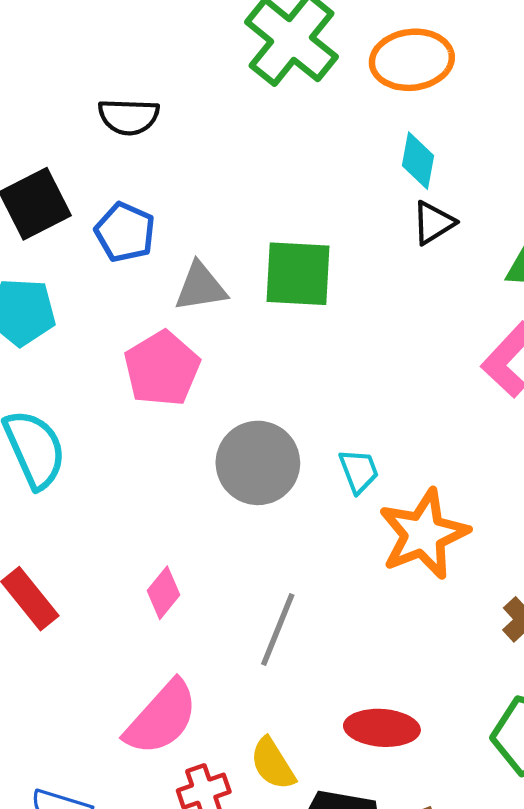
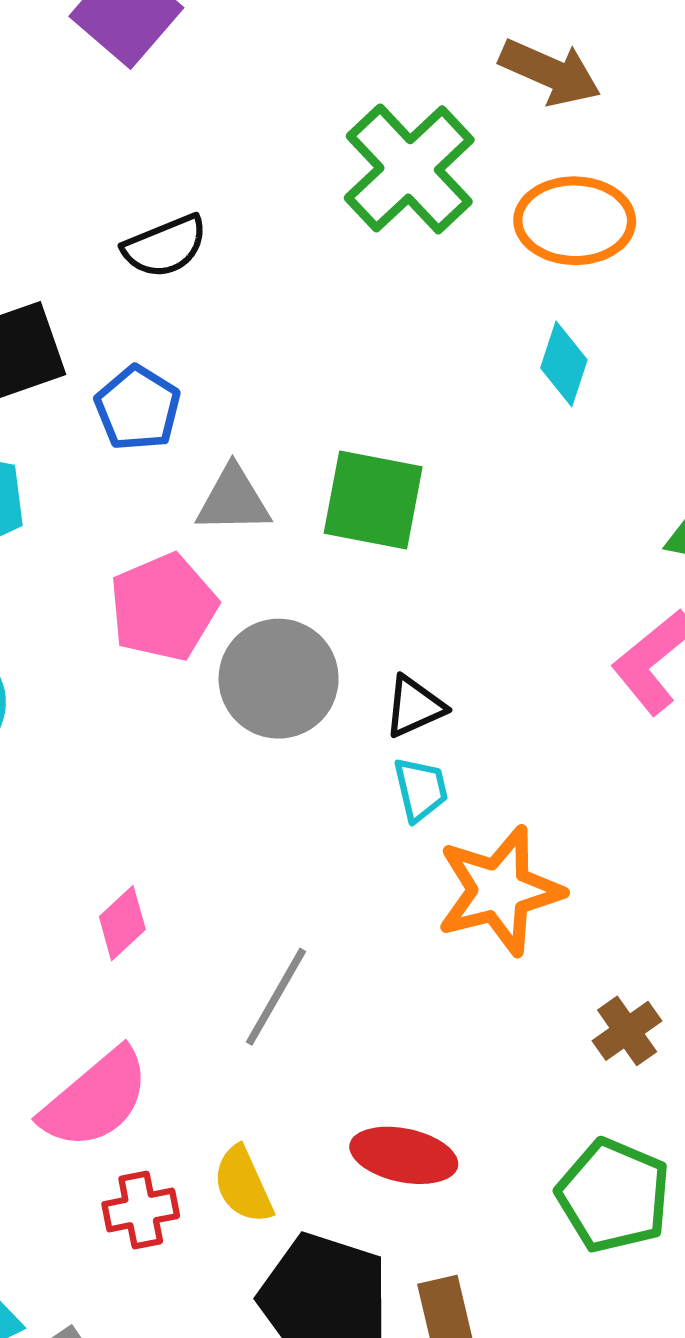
black semicircle: (129, 117) -> (165, 246), turned -32
black triangle: (433, 223) -> (414, 707), moved
gray circle: (258, 463) -> (279, 679), moved

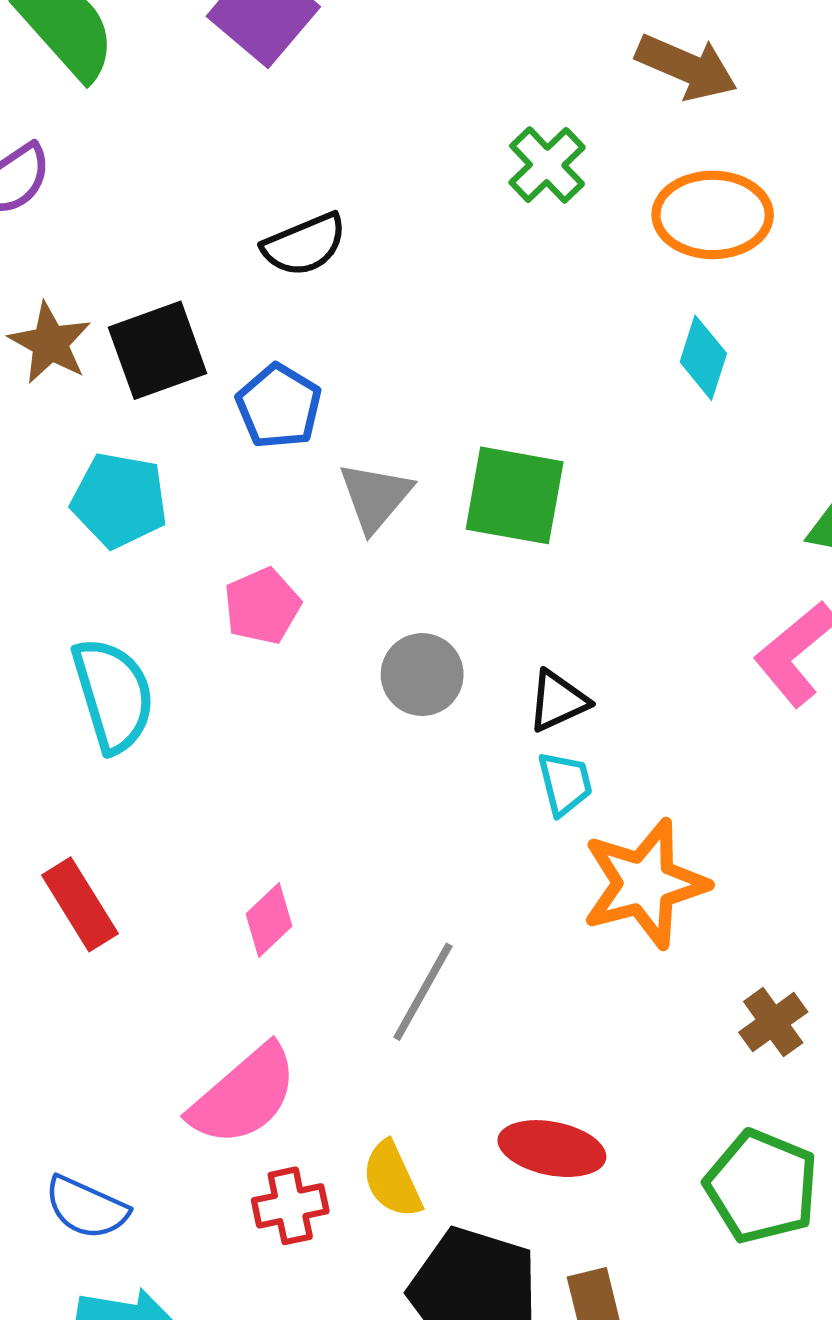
green cross: (409, 169) -> (547, 165), size x0.6
gray triangle: (233, 500) -> (375, 497), turned -48
pink pentagon: (163, 607) -> (262, 606), moved, size x0.7
gray circle: (279, 679) -> (422, 675), size x0.7

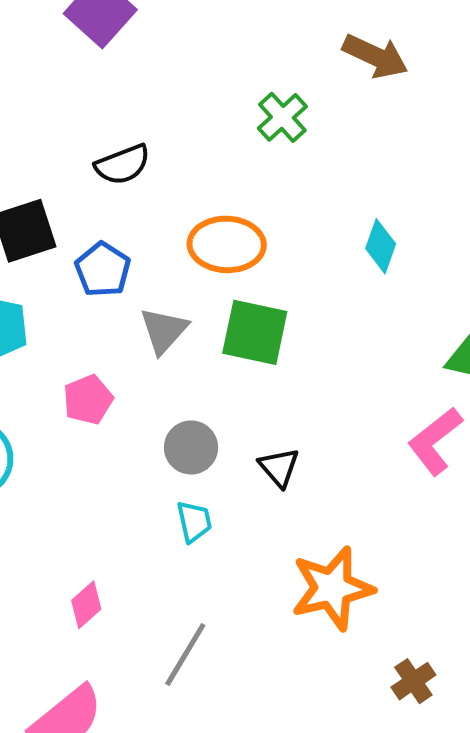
orange ellipse: (713, 215) -> (227, 244), moved
black triangle: (558, 701) -> (279, 467), turned -48
cyan trapezoid: (565, 783) -> (194, 521), moved

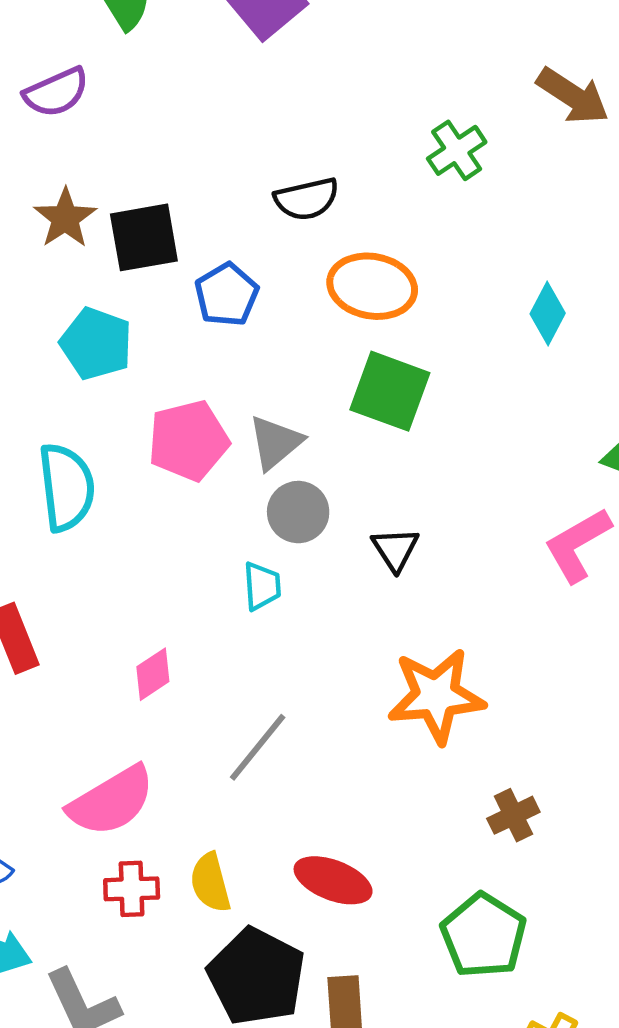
black semicircle: (123, 165) -> (307, 199), moved
gray triangle: (164, 331) -> (275, 442), moved
pink pentagon: (88, 400) -> (188, 441), size x1.4
cyan trapezoid: (194, 521) -> (262, 586), moved

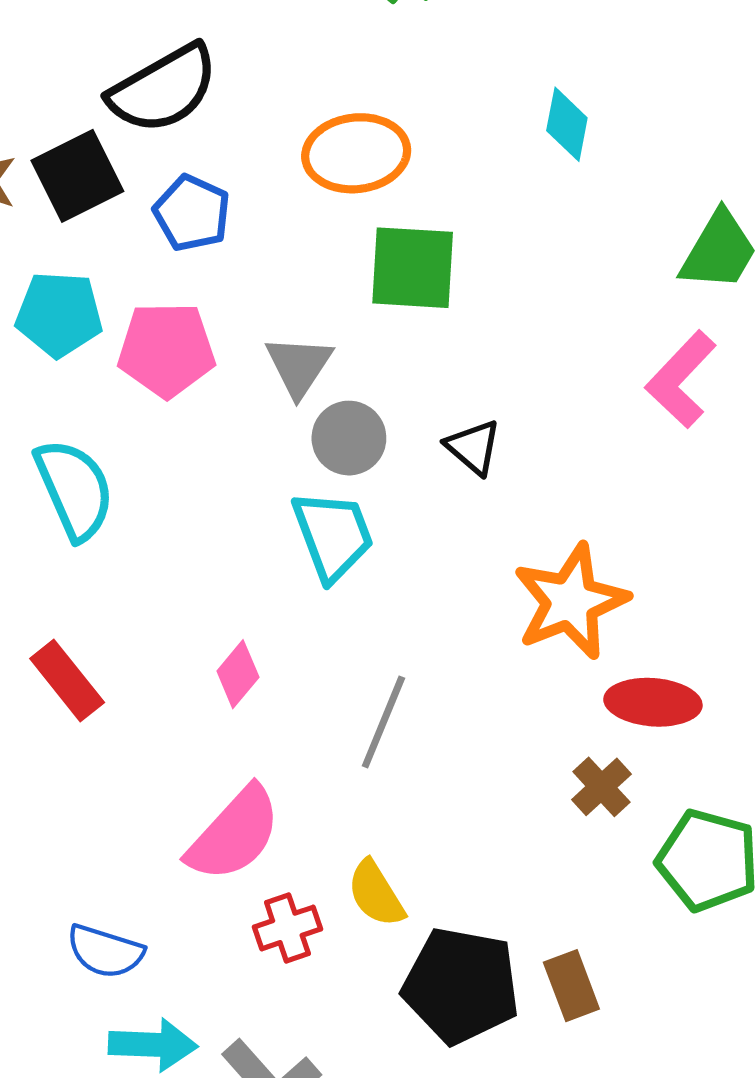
black semicircle: (307, 199) -> (163, 89), moved, size x1.5
pink pentagon: (188, 441) -> (166, 350), moved, turned 30
cyan trapezoid: (262, 586) -> (333, 535), size x1.6
brown cross: (513, 815) -> (601, 787), moved
red ellipse: (333, 880) -> (653, 702), moved

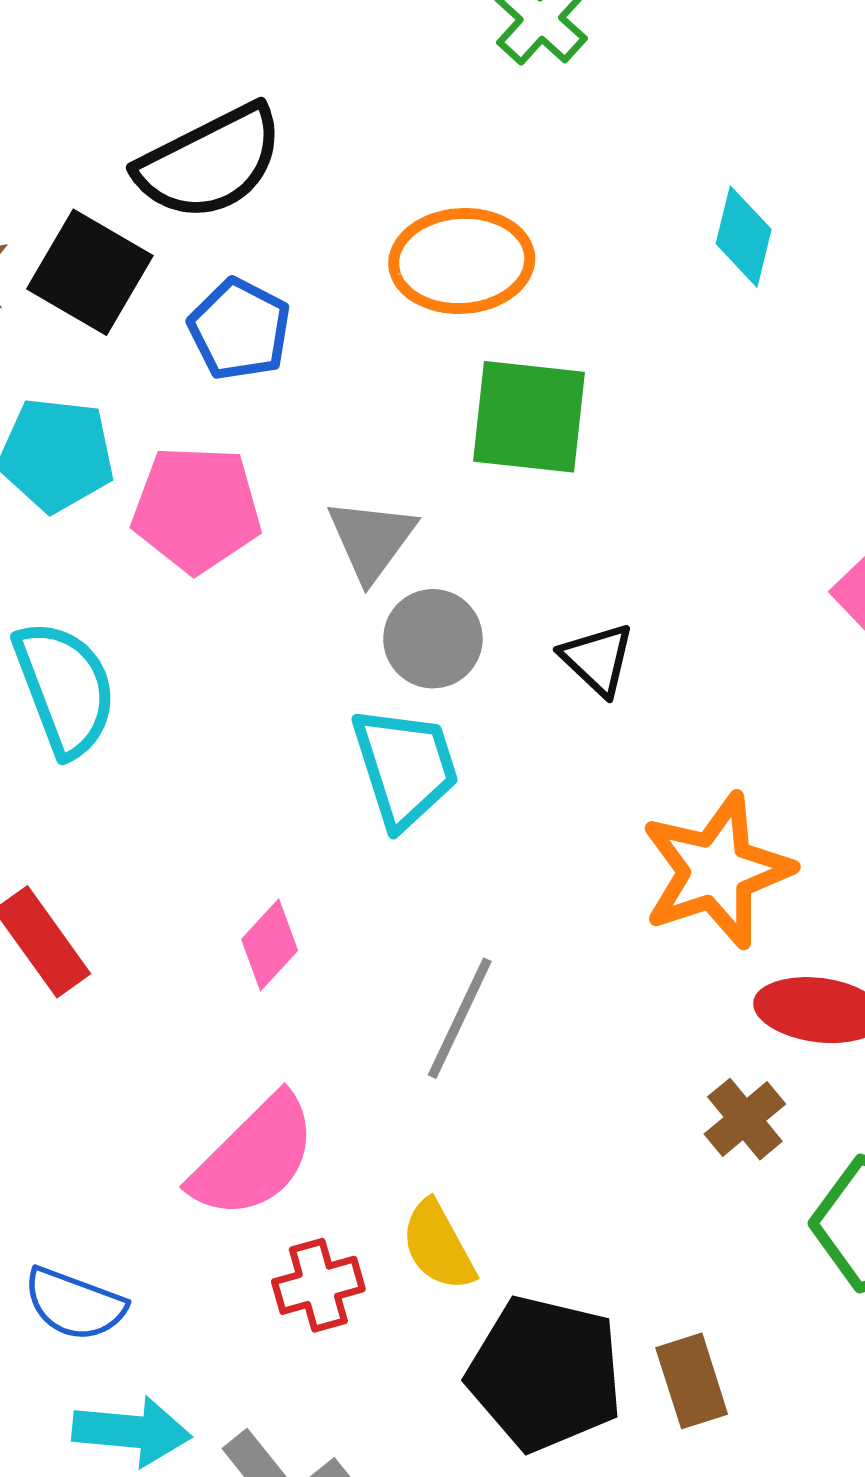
black square: (77, 176) -> (90, 272), turned -36

